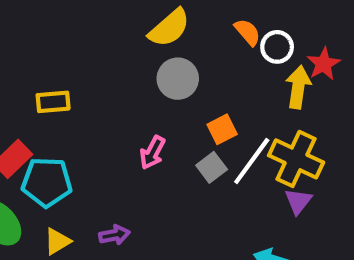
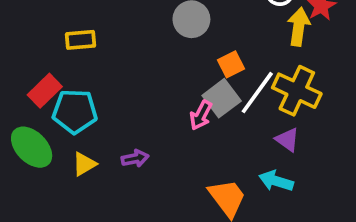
pink arrow: (152, 153) -> (201, 115), moved
gray square: (212, 167) -> (222, 98), size x1.4
purple triangle: (298, 201) -> (287, 140), moved, turned -32

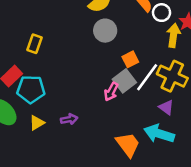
yellow rectangle: (80, 40) -> (34, 44), turned -66
cyan arrow: (276, 181) -> (159, 134), size x1.4

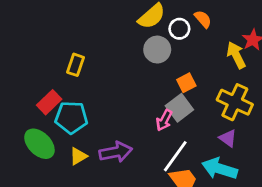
white circle: (162, 13) -> (179, 29), moved
yellow arrow: (174, 35) -> (236, 55), turned -35
white line: (147, 77) -> (175, 156), moved
purple arrow: (69, 119) -> (116, 152), size x1.6

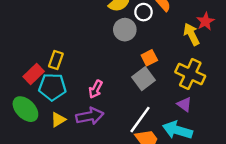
yellow rectangle: (75, 65) -> (56, 60), moved
pink arrow: (164, 120) -> (96, 89), moved

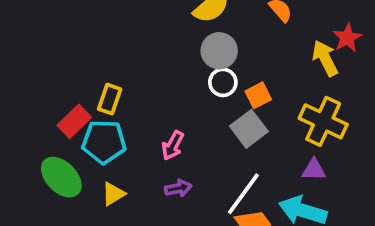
white circle: (144, 12) -> (223, 82), moved
purple triangle: (184, 104) -> (314, 170), turned -35
purple arrow: (90, 116) -> (178, 188), moved, size x0.6

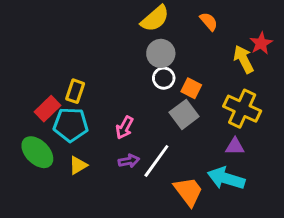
orange square: (258, 95) -> (191, 88), turned -36
white line: (243, 194) -> (156, 161), moved

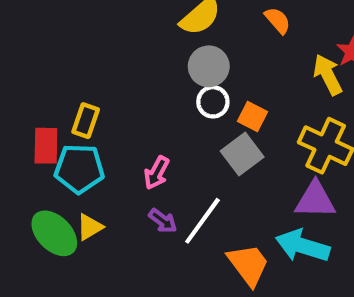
red rectangle: (48, 109) -> (46, 146), turned -45
purple triangle: (235, 146) -> (315, 200), size x1.5
green ellipse: (37, 152) -> (54, 233), moved
purple arrow: (129, 161) -> (163, 221), turned 48

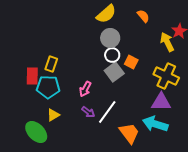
gray square: (242, 154) -> (114, 72), moved
green ellipse: (54, 233) -> (36, 132), moved

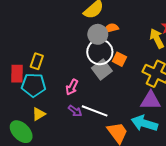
orange semicircle: (143, 16) -> (111, 28), moved, turned -64
white circle: (112, 55) -> (100, 52), size x1.6
white line: (107, 112) -> (95, 111), turned 75

